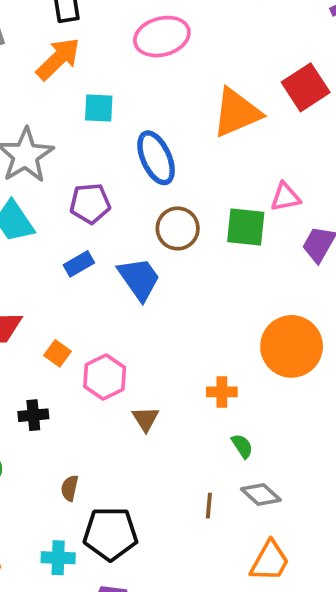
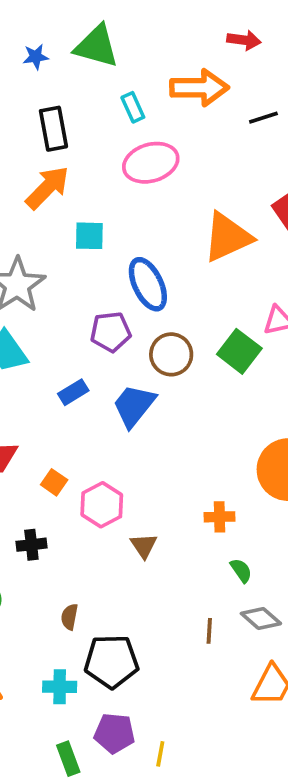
purple pentagon: (90, 203) -> (111, 332), moved
green square: (246, 227) -> (239, 351), turned 33
blue trapezoid: (139, 279) -> (134, 406), turned -105

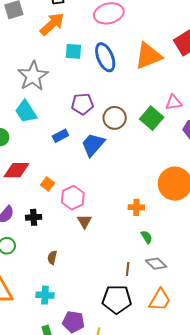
blue ellipse: (148, 284) -> (105, 57), moved
brown triangle: (144, 546) -> (84, 221), moved
black pentagon: (111, 661) -> (117, 299), moved

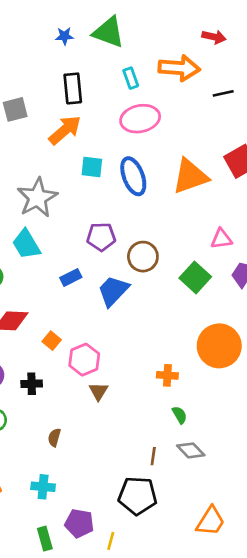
green square: (152, 118) -> (195, 277), moved
orange trapezoid: (160, 300) -> (211, 521), moved

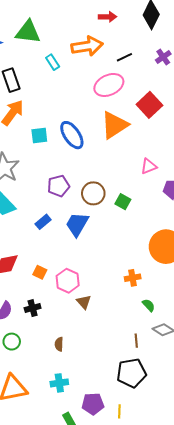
pink ellipse: (140, 119) -> (109, 85), moved
green square: (195, 277) -> (123, 202), moved, size x0.7

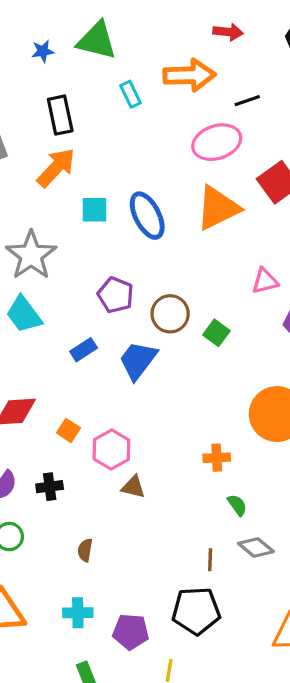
purple pentagon: (59, 186) -> (116, 295), turned 30
brown triangle: (84, 302) -> (133, 487), turned -42
purple pentagon: (93, 404) -> (131, 632), moved

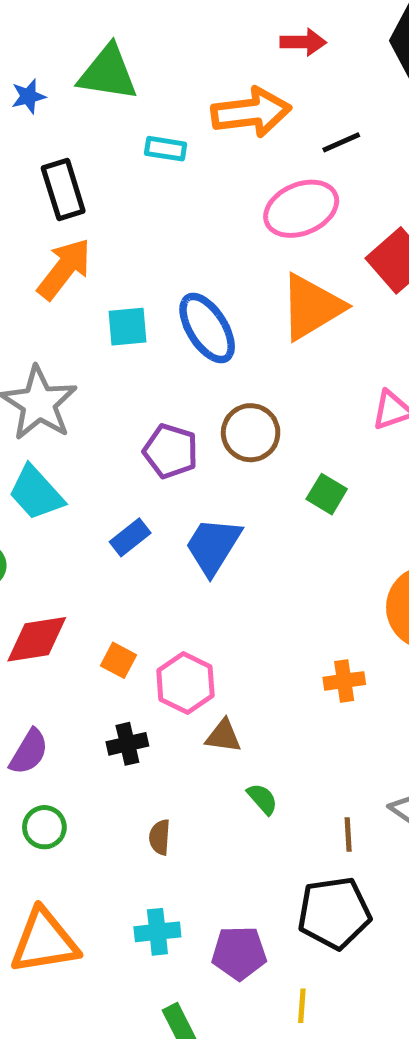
cyan rectangle: (130, 94) -> (166, 149), turned -50
brown circle: (170, 314) -> (251, 433), moved
black cross: (50, 487) -> (127, 744), moved
green semicircle: (237, 505) -> (262, 799), moved

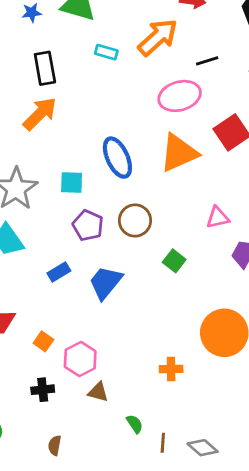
orange arrow: (251, 112) -> (158, 37), turned -42
cyan square: (127, 327) -> (72, 182), moved
green semicircle: (262, 799) -> (135, 424), moved
brown line: (348, 834) -> (163, 443), moved

